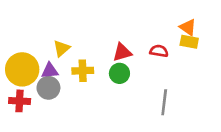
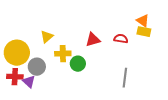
purple triangle: (50, 71) -> (29, 82), moved, turned 48
green circle: (119, 73) -> (78, 64), moved

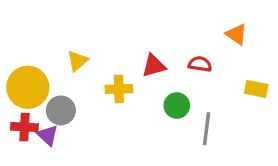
yellow rectangle: (144, 32) -> (256, 89), moved
yellow cross: (63, 54) -> (119, 89), moved
green circle: (78, 64) -> (177, 106), moved

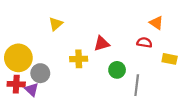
yellow triangle: (77, 61) -> (56, 24), moved
red semicircle: (200, 64) -> (144, 42), moved

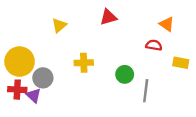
red triangle: (102, 44) -> (108, 17), moved

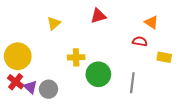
green circle: (125, 74) -> (98, 74), moved, size x1.5
gray circle: (43, 78) -> (48, 89), moved
red cross: (17, 90) -> (16, 82), turned 35

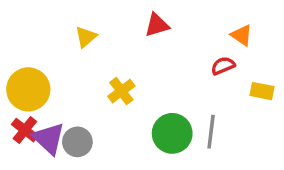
red semicircle: (140, 41) -> (223, 66), turned -32
yellow cross: (76, 57) -> (121, 91), turned -35
green circle: (98, 74) -> (172, 133), moved
purple triangle: (30, 87) -> (49, 138), size x1.5

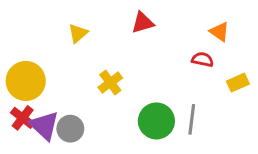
red semicircle: (223, 66) -> (203, 59), turned 35
yellow rectangle: (262, 91) -> (238, 83), turned -35

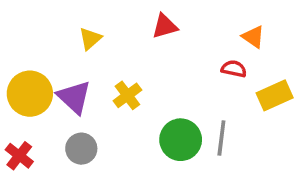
yellow rectangle: (238, 83) -> (275, 95), size x1.4
red cross: (23, 118) -> (19, 156), moved
purple triangle: (44, 126) -> (74, 97), moved

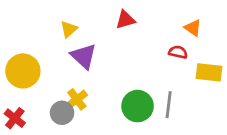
yellow cross: (127, 95) -> (77, 99), moved
yellow rectangle: (275, 95) -> (209, 72), turned 30
purple triangle: (74, 97) -> (84, 56), moved

